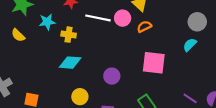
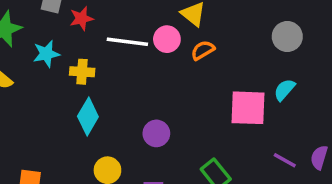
cyan semicircle: (190, 45) -> (284, 90), moved
cyan diamond: (70, 63) -> (88, 117), turned -60
pink square: (154, 63) -> (248, 108), moved

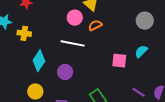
white line: (127, 42) -> (73, 43), moved
pink square: (248, 108) -> (119, 61), size x0.7
cyan diamond: (88, 117) -> (39, 61), moved

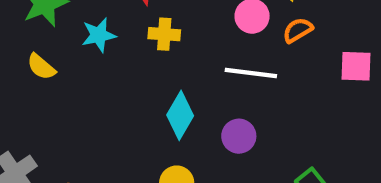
yellow cross: (24, 33) -> (164, 34), moved
pink square: (119, 61) -> (356, 66), moved

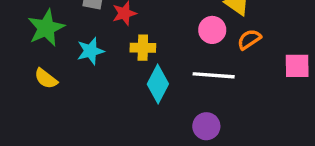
cyan diamond: (180, 115) -> (158, 84), moved

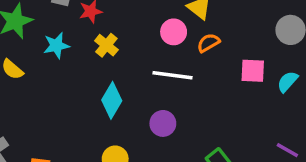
yellow cross: (143, 48) -> (106, 45), turned 35
cyan diamond: (158, 84) -> (112, 100), moved

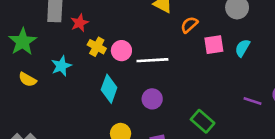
pink circle: (174, 32) -> (121, 51), moved
orange semicircle: (208, 43) -> (189, 25), moved
cyan star: (56, 46) -> (61, 66), moved

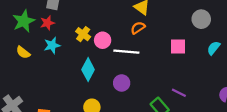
red star: (80, 23) -> (47, 23), moved
orange semicircle: (189, 25) -> (138, 28), moved
cyan semicircle: (242, 48) -> (214, 48), moved
purple line: (253, 101) -> (179, 93), moved

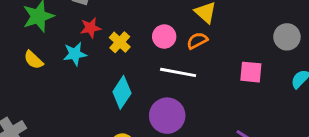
red star: (47, 23) -> (91, 28), moved
pink circle: (103, 40) -> (164, 37), moved
purple circle: (122, 83) -> (167, 116), size x1.5

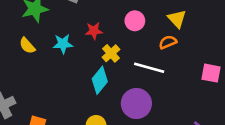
red star: (91, 28) -> (94, 31), moved
pink circle: (164, 37) -> (135, 21), moved
yellow cross: (120, 42) -> (111, 53), moved

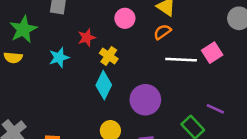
yellow semicircle: (27, 46) -> (13, 58), moved, turned -30
white line: (149, 68) -> (181, 60), moved
pink square: (211, 73) -> (212, 53), turned -30

